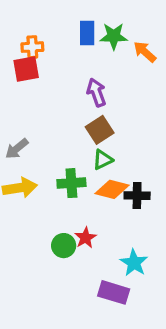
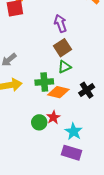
orange diamond: (112, 189) -> (58, 92), moved
black cross: (137, 196) -> (87, 90), turned -35
cyan star: (134, 263) -> (74, 131), moved

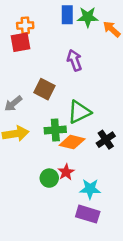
brown square: (62, 48) -> (44, 89), moved, turned -30
green triangle: (64, 67) -> (79, 112), size x1.5
cyan star: (74, 131) -> (90, 189), turned -30

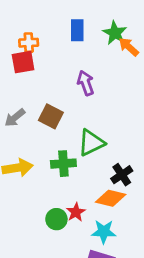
green star: (88, 17) -> (115, 33), moved, turned 30
gray arrow: (13, 104) -> (15, 118), moved
orange diamond: (72, 142) -> (111, 198), moved

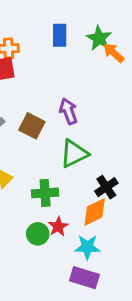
purple arrow: (86, 83) -> (68, 111), moved
green cross: (63, 164) -> (45, 193), moved
orange diamond: (111, 198) -> (95, 212), turned -40

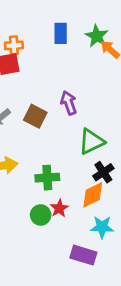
green triangle: (74, 154) -> (91, 142), moved
cyan star: (87, 247) -> (102, 227), moved

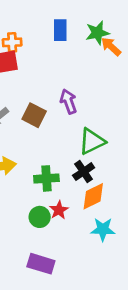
green star: (97, 36) -> (97, 33), turned 30
black cross: (103, 172) -> (84, 172), moved
purple rectangle: (83, 255) -> (41, 264), moved

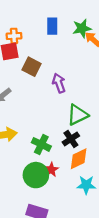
brown square: (34, 115) -> (31, 67), moved
green cross: (46, 178) -> (41, 144), turned 30
green circle: (40, 217) -> (36, 175), size x1.5

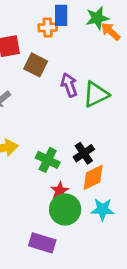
orange cross: (14, 36) -> (48, 27), moved
green triangle: (77, 115) -> (96, 94), moved
green circle: (36, 175) -> (65, 209), moved

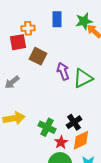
orange cross: (48, 27) -> (28, 28), moved
red star: (60, 191) -> (61, 142), moved

